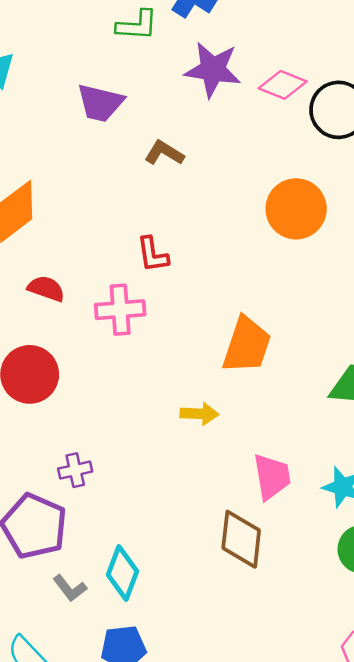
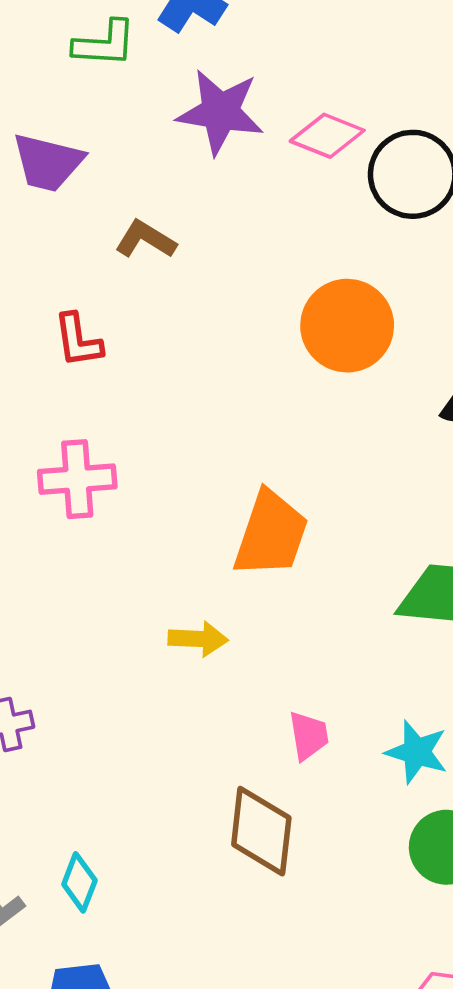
red L-shape: (153, 254) -> (78, 340), moved
pink trapezoid: (272, 477) -> (309, 736), size x0.7
cyan diamond: (122, 573) -> (79, 882), size x0.7

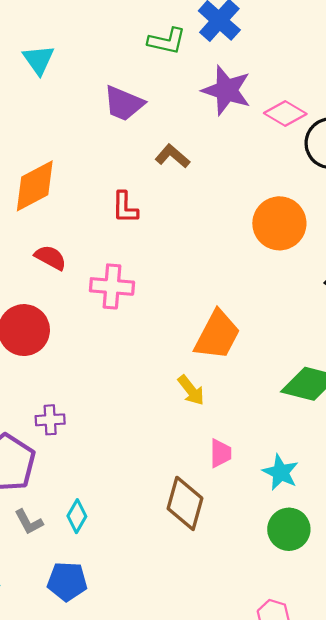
yellow arrow: (198, 639) -> (191, 390), moved, turned 40

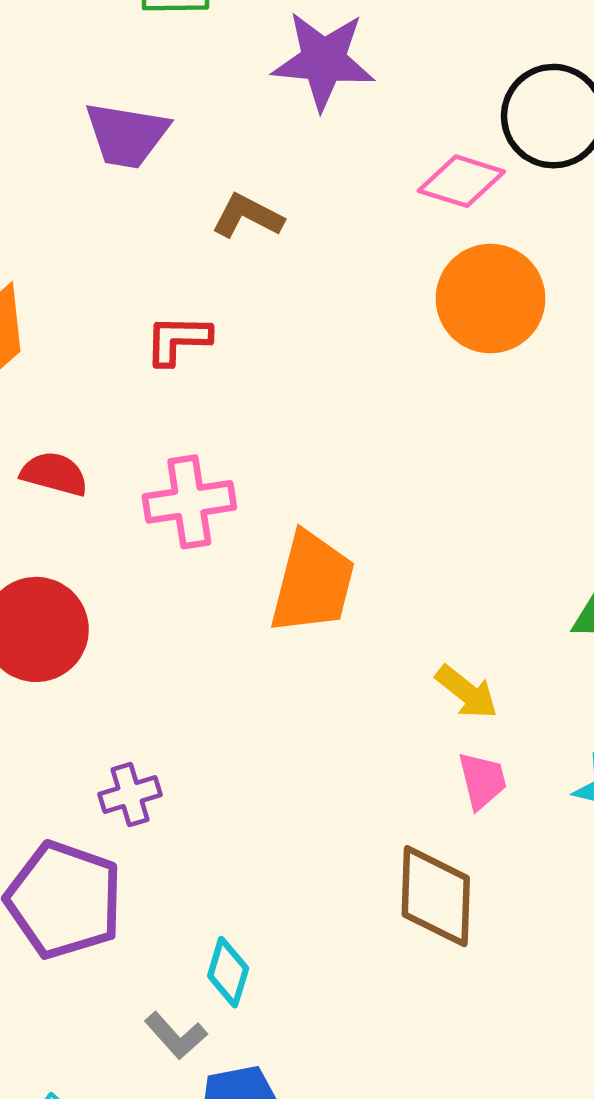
pink diamond: (285, 113) -> (461, 181), moved
red L-shape: (125, 207) -> (178, 340), turned 104
orange trapezoid: (217, 335) -> (312, 583), moved
yellow arrow: (191, 390) -> (467, 692), moved
gray L-shape: (29, 522) -> (176, 1036), moved

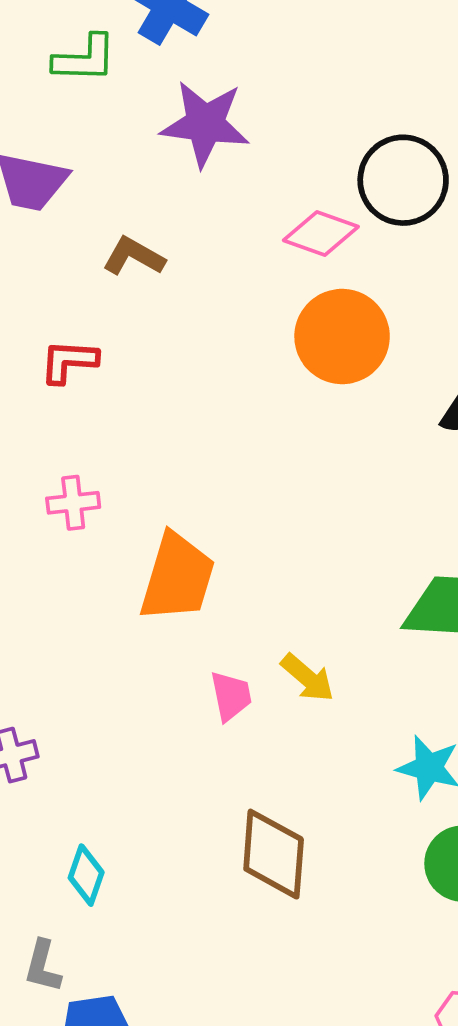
pink cross: (189, 502) -> (73, 503), size x0.7
pink trapezoid: (482, 780) -> (231, 696), moved
cyan diamond: (228, 972) -> (86, 875), moved
gray L-shape: (176, 1036) -> (43, 966), turned 54

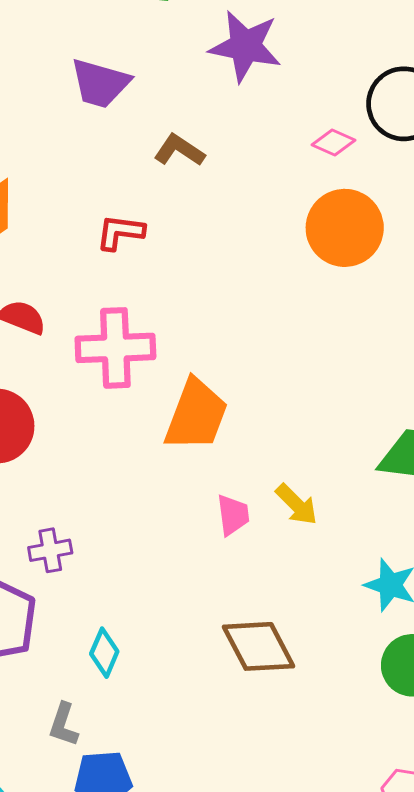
pink diamond: (321, 233) -> (333, 143), size x0.7
pink cross: (73, 503) -> (115, 348), size x1.8
brown diamond: (274, 854) -> (259, 646), turned -36

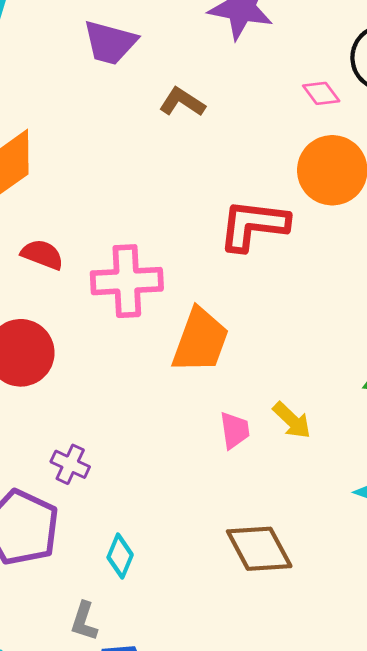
pink diamond: (333, 143) -> (321, 93), turned 30
red L-shape: (120, 232) -> (253, 225), moved, size x1.6
purple cross: (50, 550) -> (70, 464), turned 36

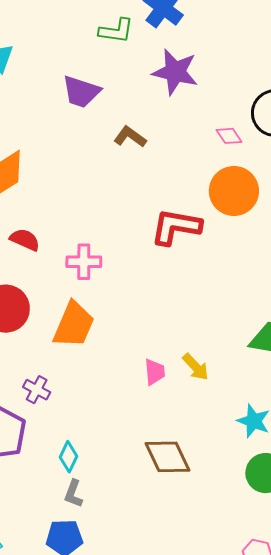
pink cross: (127, 281) -> (84, 262), size x0.7
orange trapezoid: (200, 341) -> (74, 325), moved
gray L-shape: (84, 621) -> (73, 494), moved

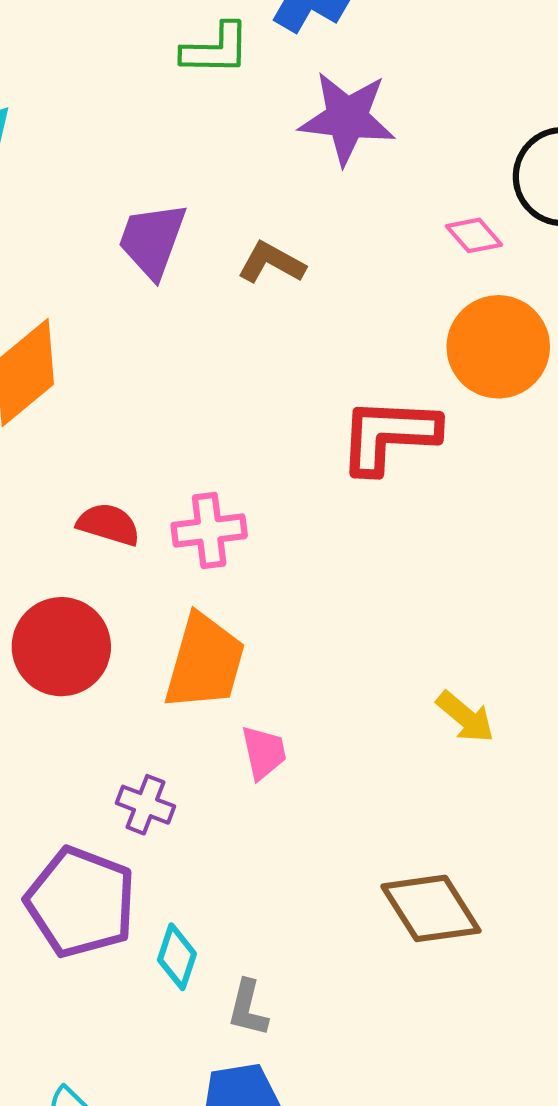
purple trapezoid: (81, 92) -> (152, 240), moved, turned 99
red semicircle: (25, 240) -> (109, 524), moved
pink trapezoid: (155, 372) -> (264, 752), moved
cyan diamond: (68, 457) -> (177, 957), moved

